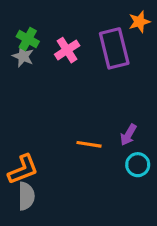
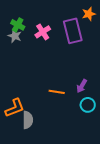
gray semicircle: (26, 196) -> (28, 120), moved

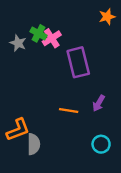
green cross: (18, 25) -> (38, 33), moved
purple rectangle: (73, 31) -> (78, 62), moved
cyan circle: (88, 105) -> (101, 144), moved

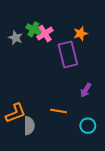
orange star: (107, 17) -> (80, 34), moved
orange line: (69, 110) -> (58, 111), moved

